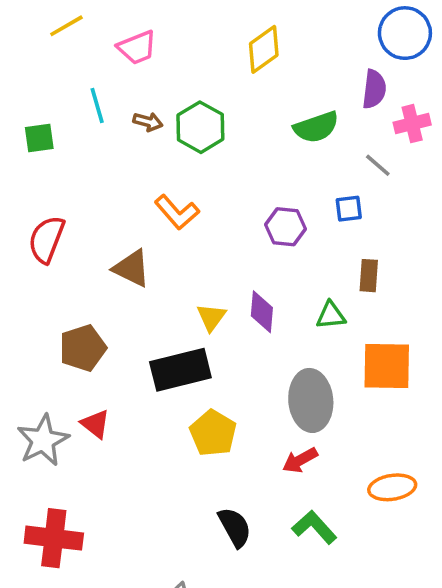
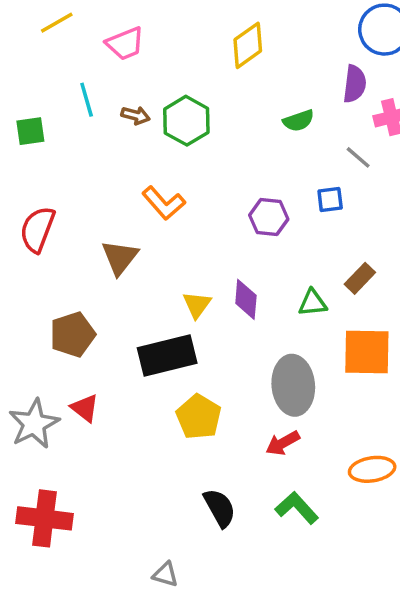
green semicircle: (316, 127) -> (299, 121), size x0.7
brown triangle: (132, 268) -> (120, 257), turned 42
brown rectangle: (369, 276) -> (360, 278), moved, turned 40

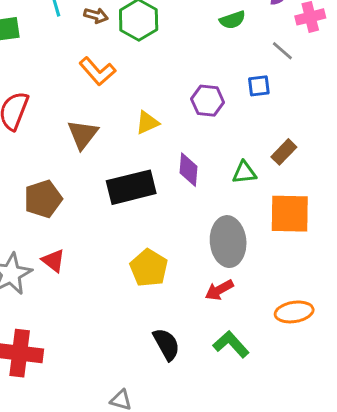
orange L-shape: (164, 203) -> (97, 71), moved
yellow triangle: (197, 305) -> (147, 123), moved, turned 30
black rectangle: (167, 355) -> (131, 187), moved

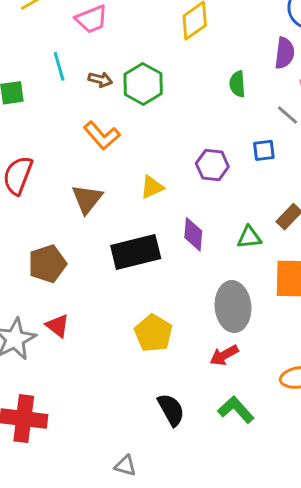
green semicircle: (232, 20) -> (237, 84), turned 105

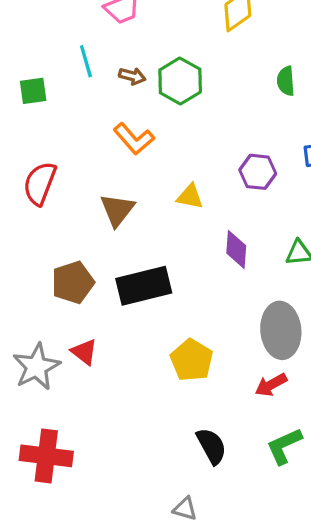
yellow triangle: (152, 187) -> (190, 197), turned 35
black rectangle: (136, 252) -> (144, 286), moved
green L-shape: (236, 410) -> (284, 446), turned -72
gray triangle: (125, 466) -> (185, 509), moved

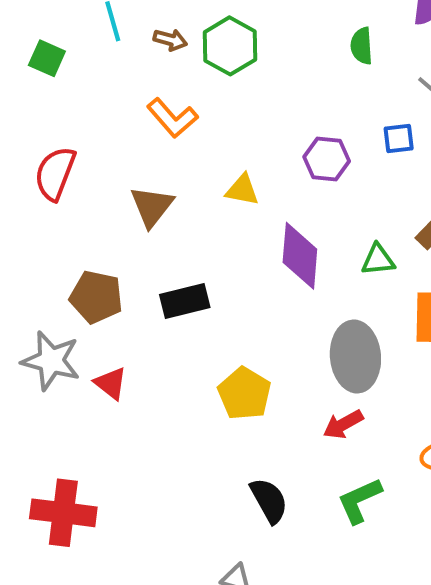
green square: (33, 91) -> (47, 58), turned 32
purple diamond: (236, 249) -> (300, 256), size x1.4
brown pentagon: (73, 282) -> (96, 297), turned 30
black rectangle: (144, 286) -> (185, 301), size x0.7
gray star: (36, 367) -> (51, 361), moved, turned -30

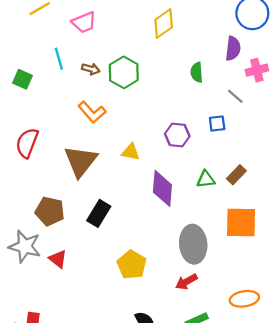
brown triangle: (152, 206) -> (81, 161), size x1.4
green triangle: (378, 260) -> (206, 179), moved
black rectangle: (185, 301) -> (99, 213), turned -45

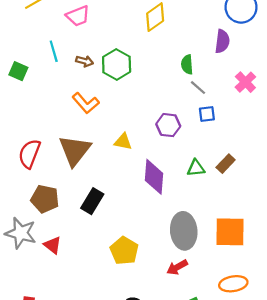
pink cross: (257, 70) -> (245, 82), moved, turned -30
gray line: (235, 96) -> (198, 88), moved
red semicircle: (27, 143) -> (29, 154), moved
orange square: (241, 223) -> (230, 232), moved

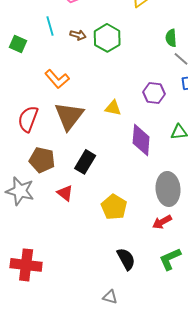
orange L-shape: (86, 103) -> (57, 79), moved
red triangle: (53, 245) -> (65, 193), moved

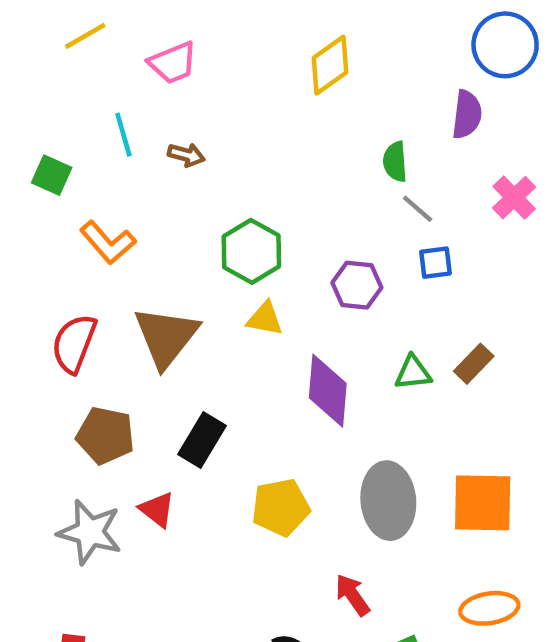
green hexagon: (107, 38) -> (251, 251), moved
orange L-shape: (57, 79) -> (108, 242), moved
gray star: (20, 191) -> (90, 532), moved
yellow pentagon: (114, 207) -> (281, 507), moved, turned 30
red arrow: (162, 222) -> (352, 595), moved, turned 84

